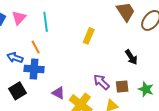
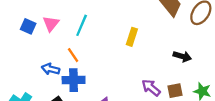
cyan line: (46, 22) -> (82, 25), turned 36
black arrow: (131, 57) -> (182, 56), turned -35

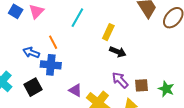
cyan line: (82, 25) -> (77, 18), moved
black arrow: (182, 56) -> (118, 52), moved

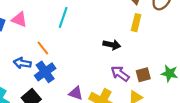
pink triangle: (36, 11) -> (19, 19), turned -42
yellow rectangle: (108, 32) -> (136, 23), moved
blue cross: (51, 65) -> (45, 72), turned -30

